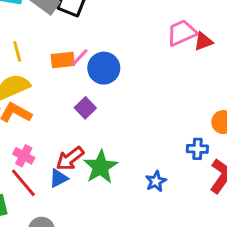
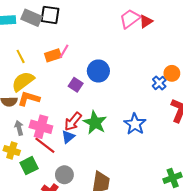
blue circle: (104, 68) -> (98, 71), moved
blue cross: (197, 149) -> (159, 83), moved, turned -32
pink cross: (24, 156) -> (41, 127), size x1.5
blue star: (156, 181) -> (135, 124), size x1.5

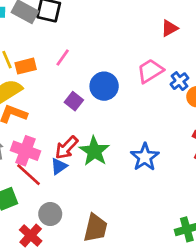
pink trapezoid: (130, 19) -> (150, 71), moved
orange rectangle: (53, 55) -> (26, 66), moved
blue cross: (159, 83) -> (179, 81), moved

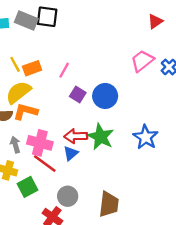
pink line: (63, 58) -> (64, 70), moved
blue circle: (104, 86) -> (105, 96), moved
red arrow: (67, 148) -> (76, 136), turned 50

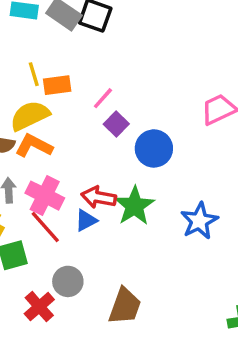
purple square: (78, 95) -> (116, 124), moved

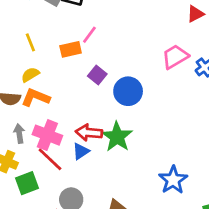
orange rectangle: (57, 85) -> (71, 49), moved
pink line: (103, 98) -> (89, 35), moved
yellow semicircle: (30, 116) -> (30, 75), size x0.6
blue star: (199, 221) -> (173, 180), moved

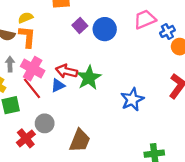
blue circle: (128, 91) -> (105, 29), moved
orange L-shape: (36, 97) -> (27, 37), turned 65
blue star: (173, 180) -> (132, 99), moved

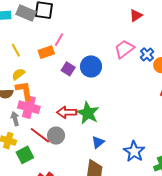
pink cross: (33, 69) -> (29, 107), moved
blue triangle: (58, 85) -> (98, 142), moved
blue star: (132, 99) -> (134, 151), moved
gray circle: (45, 123) -> (56, 136), moved

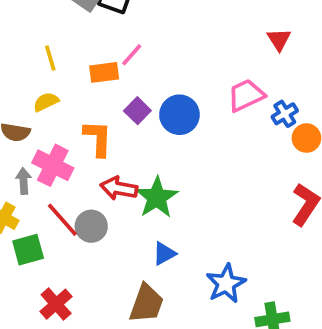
red triangle: (136, 16) -> (279, 39), turned -40
orange L-shape: (24, 91) -> (98, 138), moved

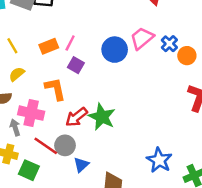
pink line: (132, 55) -> (70, 43), moved
blue circle: (179, 115) -> (115, 50), moved
red arrow: (119, 188) -> (76, 117), turned -35
green square: (28, 250) -> (29, 170), turned -36
blue triangle: (164, 254) -> (81, 165), moved

